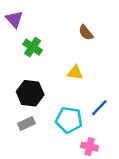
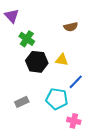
brown semicircle: (86, 33) -> (71, 27), turned -64
black hexagon: (30, 93) -> (37, 62), moved
blue line: (99, 108) -> (76, 82), moved

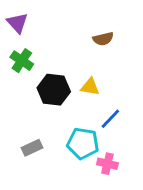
green cross: (27, 39) -> (22, 61), moved
pink cross: (74, 121) -> (107, 164), moved

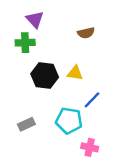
purple triangle: (17, 23) -> (35, 19), moved
green cross: (22, 61) -> (25, 43), moved, turned -36
pink cross: (107, 164) -> (90, 147), moved

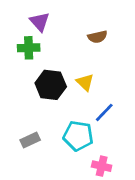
yellow triangle: (75, 73) -> (85, 82), turned 35

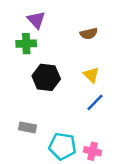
yellow triangle: (85, 82) -> (91, 75), moved
cyan pentagon: (78, 136) -> (62, 146), moved
gray rectangle: (30, 140) -> (27, 127), turned 36

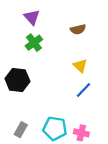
green cross: (26, 44) -> (34, 43), moved, turned -35
black hexagon: (46, 77) -> (17, 80), moved
gray rectangle: (27, 127) -> (21, 130), moved, turned -72

